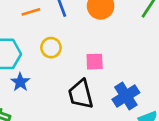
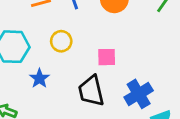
blue star: (20, 82) -> (39, 78), moved

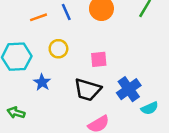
black trapezoid: (91, 91) -> (88, 90), turned -56

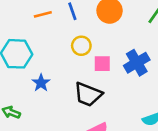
yellow circle: (58, 49) -> (81, 46), moved
blue cross: (129, 89) -> (137, 63), moved

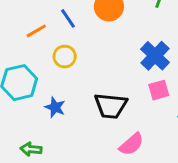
yellow circle: (81, 46) -> (65, 57), moved
pink square: (102, 64) -> (159, 90), moved

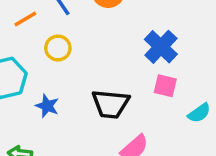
pink square: (159, 90) -> (165, 86), turned 30

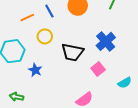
pink square: (165, 86) -> (98, 69), moved, turned 32
black trapezoid: (111, 104) -> (72, 52), moved

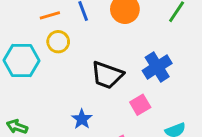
yellow circle: (45, 36) -> (58, 42), moved
blue star: (35, 70) -> (82, 119), moved

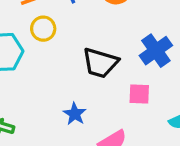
pink square: (140, 105) -> (139, 94), turned 36

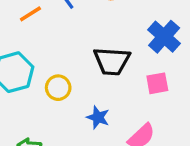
yellow circle: (43, 29) -> (58, 88), moved

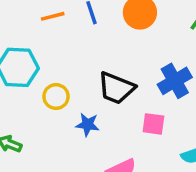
blue star: (98, 117) -> (87, 125), moved, turned -30

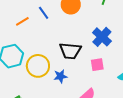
yellow circle: (56, 97) -> (38, 66), size x1.5

